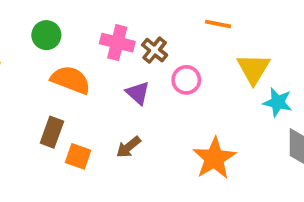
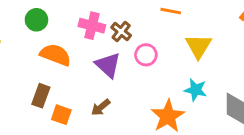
purple triangle: (138, 93) -> (108, 65), size x1.4
cyan star: (278, 102) -> (196, 90), moved

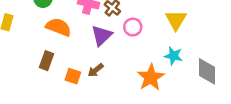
purple triangle: (108, 65) -> (102, 35), turned 35
orange square: (61, 115) -> (73, 76), moved

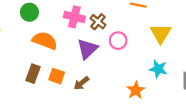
orange square: (73, 76) -> (57, 76), moved
orange star: (151, 77) -> (136, 90), size x0.7

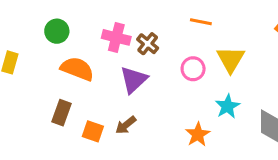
pink circle: (118, 41) -> (193, 69), moved
cyan star: (158, 69) -> (227, 106), turned 30
orange square: (57, 76) -> (93, 131), moved

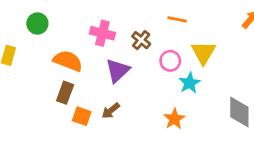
green circle: (57, 31) -> (37, 24), moved
brown cross: (148, 44) -> (141, 40), moved
cyan star: (227, 106) -> (190, 83), moved
brown rectangle: (62, 113) -> (65, 93), moved

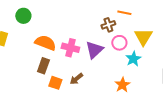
pink cross: (102, 33) -> (70, 48), moved
brown cross: (141, 40) -> (108, 25), moved, turned 32
purple triangle: (118, 71) -> (94, 50), moved

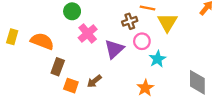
green circle: (23, 16) -> (72, 11), moved
yellow triangle: (143, 37) -> (167, 22), moved
orange semicircle: (45, 43) -> (42, 41), moved
pink cross: (70, 48) -> (88, 33), moved, turned 36

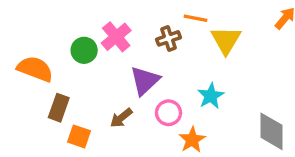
green circle: (72, 11) -> (84, 50), moved
pink cross: (88, 33) -> (116, 37), moved
pink circle: (142, 41) -> (169, 113), moved
brown arrow: (94, 81) -> (121, 118), moved

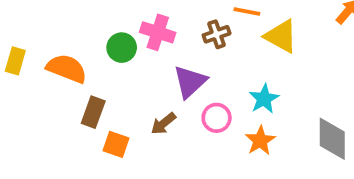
pink cross: (116, 37) -> (158, 32), turned -32
yellow triangle: (226, 40) -> (281, 36), turned -32
orange star: (192, 140) -> (260, 141), moved

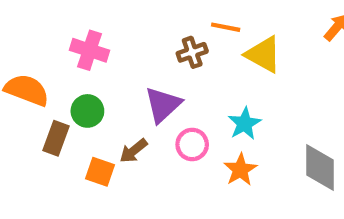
pink cross: (158, 32) -> (90, 50), moved
green circle: (122, 48) -> (87, 111), moved
orange square: (116, 144) -> (100, 172), moved

